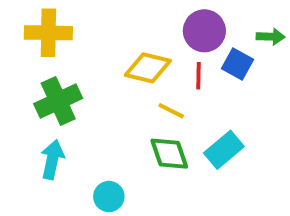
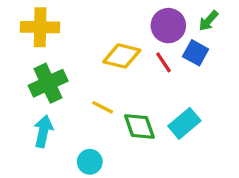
green arrow: (271, 37) -> (208, 21), moved, turned 130
red line: (199, 76) -> (164, 62), turned -35
yellow line: (171, 111) -> (103, 107), moved

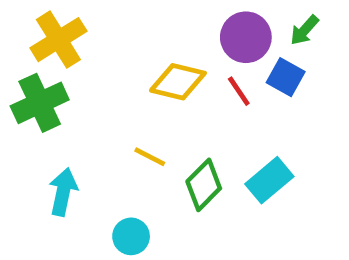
yellow cross: (40, 27) -> (58, 40), turned -33
green cross: (48, 83) -> (40, 103), moved
green diamond: (139, 127) -> (204, 185), turned 64

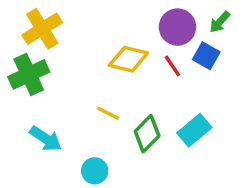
cyan arrow: (63, 192) -> (46, 139), turned 112

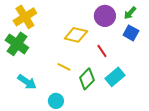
blue square: (206, 56) -> (131, 33), moved
red line: (172, 66) -> (102, 51), moved
green cross: (29, 74) -> (17, 44), turned -30

